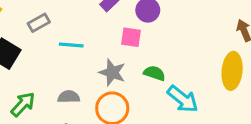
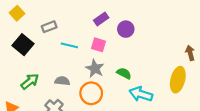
pink square: (131, 37) -> (99, 45), moved
cyan arrow: (183, 99) -> (141, 94), turned 150

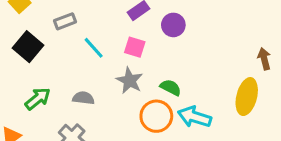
cyan line: (69, 45) -> (94, 48), turned 35
orange circle: (91, 93) -> (156, 116), moved

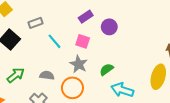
green semicircle: (171, 87) -> (106, 69), turned -64
orange circle: (156, 116) -> (72, 88), moved

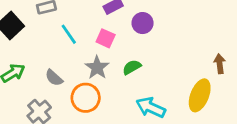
green semicircle: (106, 69) -> (132, 67), moved
gray semicircle: (47, 75) -> (54, 78), turned -152

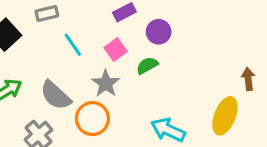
pink square: (106, 38) -> (116, 50), turned 30
green semicircle: (132, 67) -> (147, 66), moved
gray semicircle: (54, 78) -> (56, 95), size x1.5

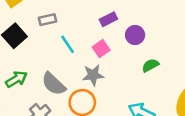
green semicircle: (147, 66) -> (150, 65), moved
gray star: (106, 83) -> (93, 75), turned 30

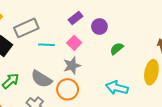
gray rectangle: (48, 20) -> (26, 28), size x1.6
cyan line: (68, 44) -> (46, 45), turned -42

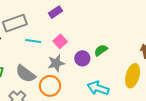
purple rectangle: (75, 18) -> (55, 12), moved
purple circle: (99, 27) -> (82, 58), moved

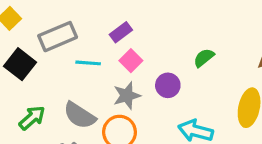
purple rectangle: (55, 12) -> (121, 32), moved
green semicircle: (101, 50) -> (204, 58), moved

